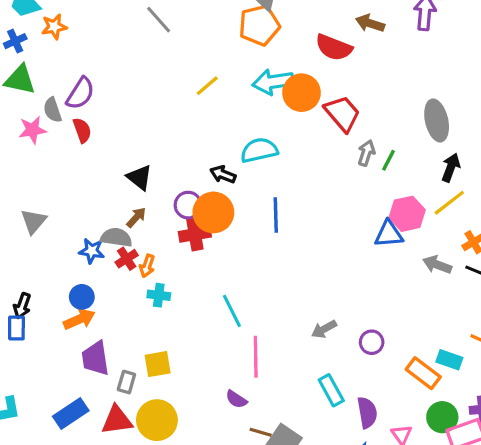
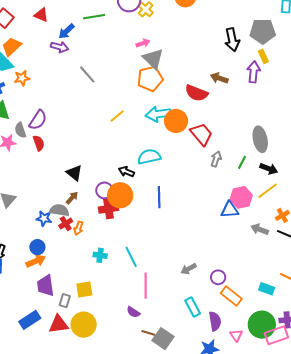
green line: (389, 160) -> (242, 162), moved
black arrow: (451, 168) -> (269, 169), turned 90
cyan cross: (159, 295) -> (100, 255), moved
orange rectangle: (423, 373) -> (231, 296), moved
green circle: (442, 417) -> (262, 325), size x1.4

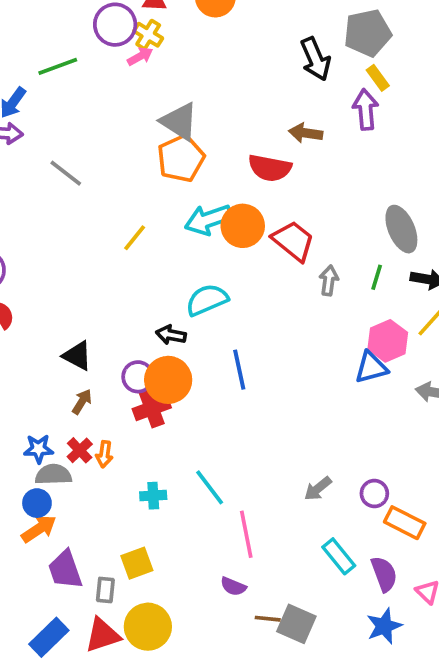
pink arrow: (143, 43) -> (140, 56), moved
gray semicircle: (59, 210) -> (53, 475), moved

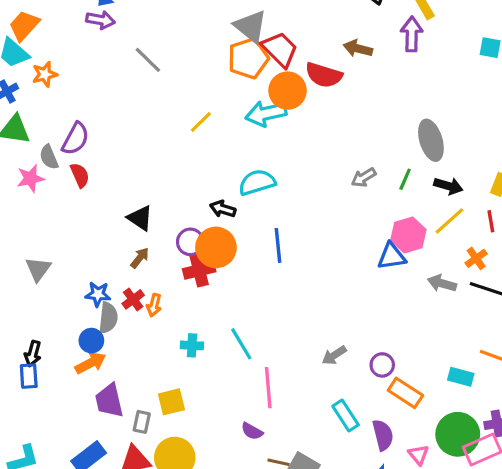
orange circle: (243, 226) -> (288, 91), moved
red trapezoid: (293, 241) -> (280, 49), moved
gray arrow: (329, 280) -> (364, 177), turned -135
gray semicircle: (53, 475) -> (108, 318), turned 92

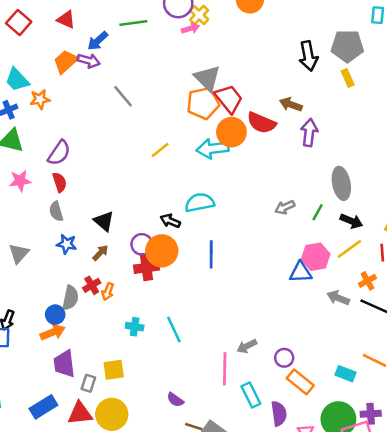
orange trapezoid: (24, 26) -> (66, 62), moved
purple arrow: (412, 34) -> (309, 133), moved
gray semicircle: (49, 157) -> (56, 211), moved
blue star: (98, 294) -> (67, 244), moved
pink line: (268, 388) -> (225, 369), moved

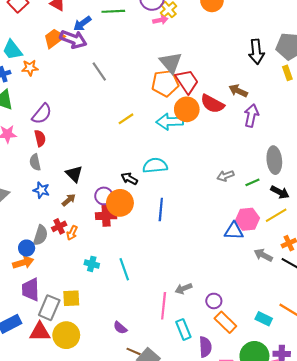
purple arrow: (89, 61) -> (73, 39), size x1.4
green line: (318, 212) -> (252, 182), turned 32
gray rectangle: (88, 383) -> (49, 308), size x1.6

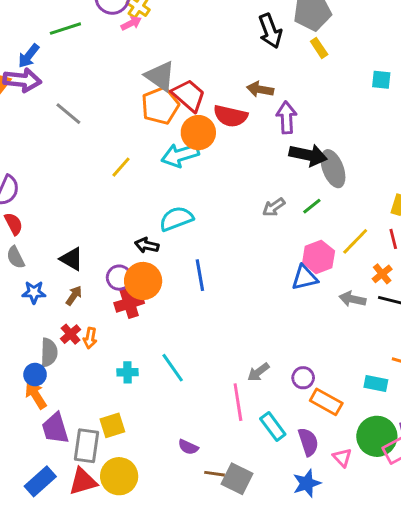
black arrow: (280, 192) -> (308, 155), moved, size x1.4
orange arrow: (23, 263) -> (36, 395), turned -90

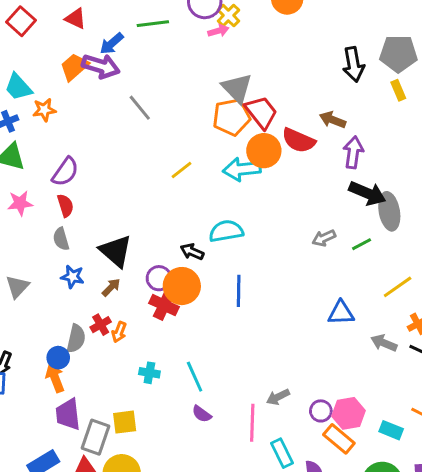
pink hexagon: (319, 257) -> (349, 413), moved
black triangle: (72, 259) -> (116, 251), size x1.4
red cross: (129, 303) -> (164, 305), turned 32
purple semicircle: (188, 447) -> (202, 414), moved

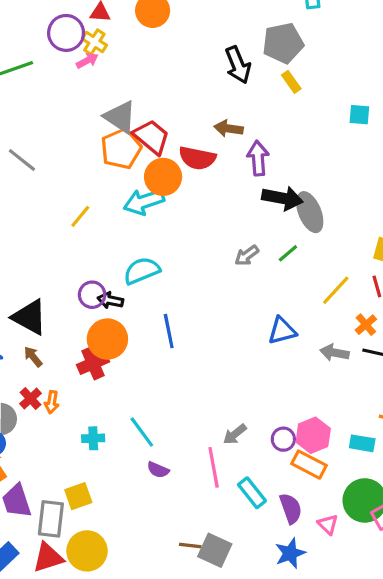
purple circle: (159, 278) -> (92, 295), moved
brown arrow: (111, 287) -> (33, 357), turned -72
red cross: (164, 305) -> (93, 363), turned -36

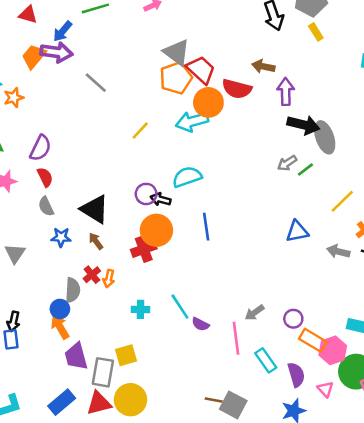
gray arrow: (247, 255) -> (287, 163), moved
pink hexagon: (313, 435) -> (333, 350), moved
purple semicircle: (158, 470) -> (200, 324), moved

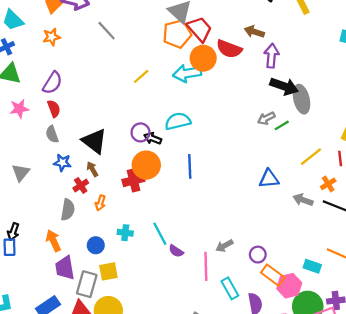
orange star: (14, 98) -> (52, 37), moved
red cross: (92, 275) -> (81, 186), moved
blue circle: (60, 309) -> (96, 245), moved

